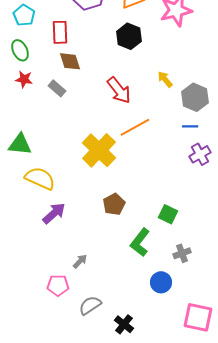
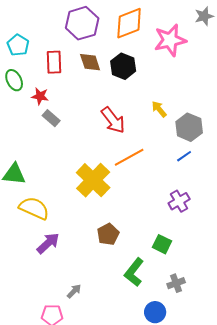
brown diamond: (70, 61) -> (90, 62), moved
red star: (24, 79) -> (40, 96), moved
blue line: (190, 126) -> (184, 156), turned -35
purple cross: (200, 154) -> (179, 201), moved

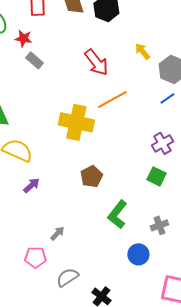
yellow cross: (93, 180) -> (76, 122), turned -32
purple arrow: (48, 243) -> (31, 185), size x0.7
green square: (162, 244) -> (156, 176), moved

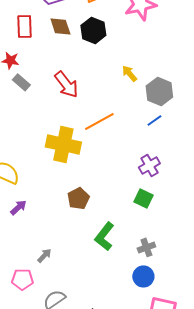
red arrow: (96, 62) -> (66, 84), moved
blue circle: (138, 254) -> (143, 276), moved

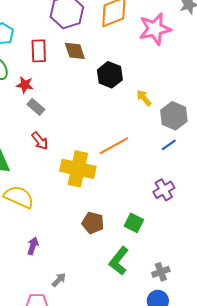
black hexagon: (93, 30) -> (110, 75), moved
red arrow: (66, 84) -> (40, 141), moved, size x0.7
brown pentagon: (78, 198) -> (93, 223), turned -30
green square: (143, 198) -> (134, 223), moved
purple arrow: (18, 207) -> (33, 246), moved, turned -30

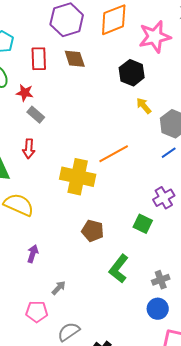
black hexagon: (110, 75) -> (132, 73), moved
red arrow: (40, 141) -> (29, 149), moved, turned 42
green square: (134, 223) -> (143, 224), moved

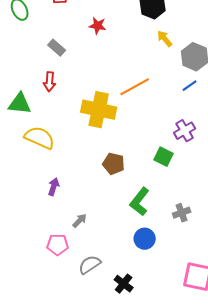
red star: (25, 93) -> (98, 26), moved
blue circle: (158, 309) -> (145, 239), moved

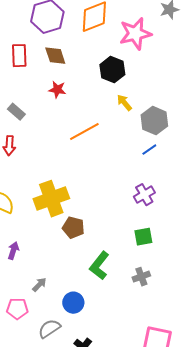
orange line: (135, 87) -> (84, 132), moved
yellow cross: (99, 110) -> (51, 199), moved, turned -32
green square: (164, 157) -> (143, 237), moved, turned -36
blue circle: (145, 239) -> (73, 303), moved

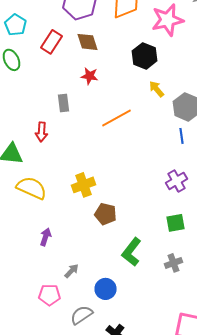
red rectangle: (19, 56) -> (52, 42), turned 35
gray rectangle: (16, 112) -> (64, 103), moved, turned 42
blue line: (149, 150) -> (182, 136), turned -63
yellow cross: (51, 199) -> (84, 185), size x0.7

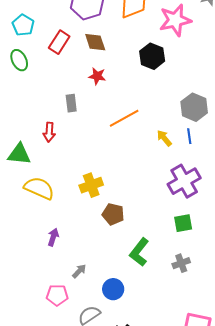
yellow arrow: (156, 89) -> (164, 138), moved
purple cross: (176, 181) -> (184, 181), size x1.5

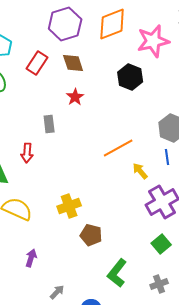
red star: (97, 76) -> (75, 97), turned 30
orange line: (124, 118) -> (118, 148), moved
yellow arrow: (164, 138) -> (140, 171), moved
green square: (183, 223) -> (161, 244), turned -30

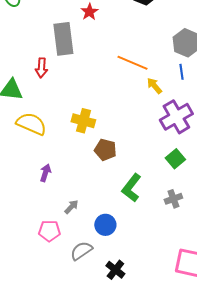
gray rectangle: (49, 124) -> (63, 39), size x1.8
orange line: (118, 148) -> (132, 63), turned 52
yellow cross: (69, 206) -> (83, 121), turned 35

